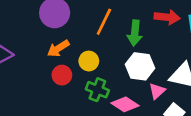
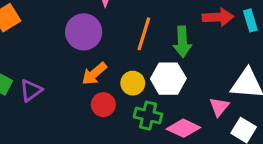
white hexagon: (140, 66) -> (168, 79), moved

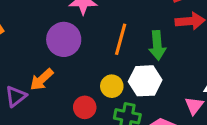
orange arrow: (94, 74) -> (42, 79), moved

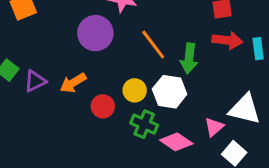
orange line: (121, 39) -> (153, 45), turned -64
orange arrow: (42, 79) -> (73, 83), moved

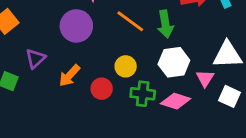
purple triangle: (35, 81) -> (35, 59), moved
white hexagon: (170, 92) -> (174, 62), moved

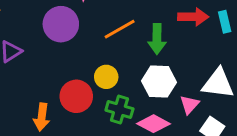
orange line: (130, 21) -> (120, 29), turned -76
orange arrow: (69, 76) -> (42, 117), moved, turned -45
red circle: (102, 89) -> (76, 96), size x1.4

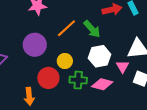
purple circle: (61, 24) -> (35, 45), moved
green arrow: (157, 39) -> (92, 29), turned -30

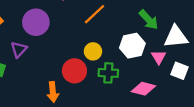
green arrow: (92, 29) -> (149, 20), moved
purple circle: (35, 45) -> (36, 22), moved
pink diamond: (102, 84) -> (143, 89), moved

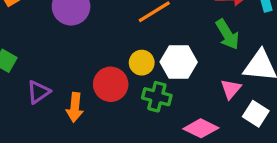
white hexagon: (132, 46) -> (179, 62), moved
purple triangle: (19, 49) -> (38, 92), moved

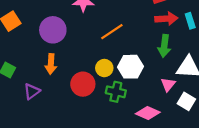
green arrow: (227, 34) -> (164, 46), turned 40
orange arrow: (75, 107) -> (51, 64), moved

